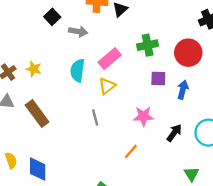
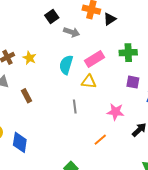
yellow triangle: (107, 86) -> (89, 82), turned 35
brown rectangle: (37, 114) -> (26, 96), size x0.6

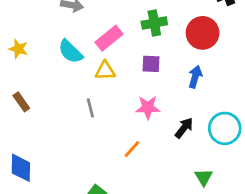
cyan semicircle: (66, 65) -> (70, 52), turned -54
purple square: (133, 82) -> (151, 64), moved

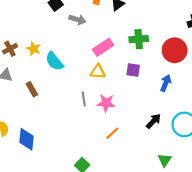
cyan semicircle: (70, 52) -> (54, 61), moved
pink star: (148, 107) -> (106, 103), moved

